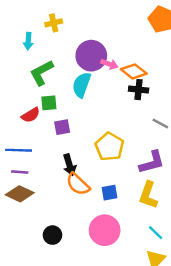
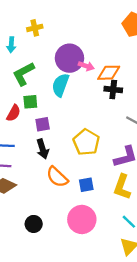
orange diamond: (134, 71) -> (109, 73), turned -40
red semicircle: (31, 115) -> (13, 113), turned -30
black arrow: (69, 165) -> (43, 149), moved

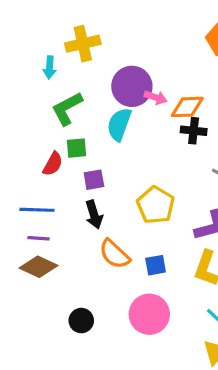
yellow cross: (35, 28) -> (83, 44), size x1.5

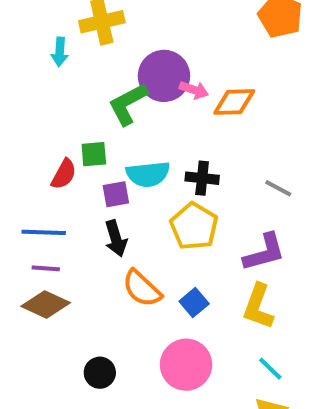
green L-shape: (67, 109) -> (128, 104), moved
cyan semicircle: (119, 124) -> (148, 174), moved, turned -116
black cross: (194, 131) -> (202, 178), moved
blue square: (156, 265) -> (194, 302), turned -30

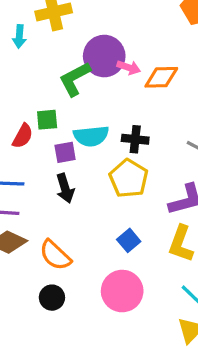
orange semicircle: (142, 288) -> (55, 255), moved

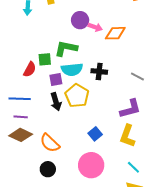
purple circle: (104, 56) -> (80, 20), size x0.7
green L-shape: (75, 79) -> (66, 48), moved, turned 40
yellow pentagon: (129, 178) -> (77, 96), moved

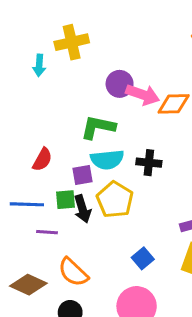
pink arrow: (95, 27) -> (143, 95), size x1.5
green square: (45, 59) -> (66, 200), moved
purple line: (21, 117) -> (47, 232), moved
brown diamond: (21, 135) -> (28, 285), moved

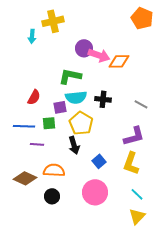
black arrow: (82, 209) -> (74, 145), moved
orange semicircle: (73, 272) -> (54, 170), turned 140

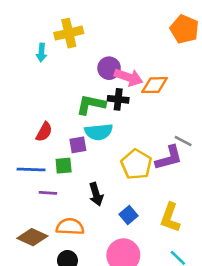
black cross: (103, 99) -> (118, 99), moved
yellow pentagon: (81, 123) -> (136, 164), moved
purple L-shape: (134, 136) -> (169, 158), moved

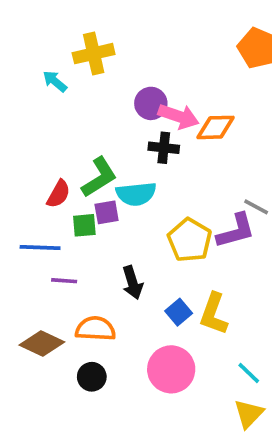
cyan arrow: (41, 53) -> (55, 81), turned 126
green L-shape: (91, 105) -> (99, 177), moved, turned 136
green square: (64, 166) -> (84, 225), moved
yellow L-shape: (170, 218) -> (214, 314), moved

